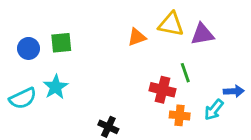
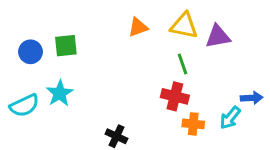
orange triangle: (137, 37) -> (138, 27), moved
green line: (185, 73) -> (183, 64), moved

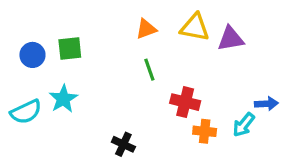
green line: (183, 64) -> (149, 70), moved

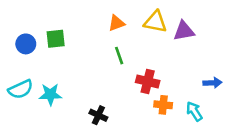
cyan star: (63, 99) -> (50, 94), moved, turned 30
cyan arrow: (244, 125) -> (194, 111), moved, turned 108

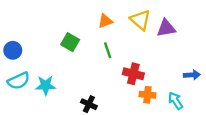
yellow triangle: (155, 22) -> (140, 20), turned 30
green square: (56, 39) -> (70, 42), moved, turned 36
blue circle: (26, 44) -> (13, 50), moved

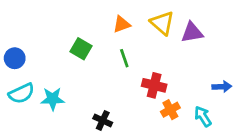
orange cross: (147, 95) -> (170, 110), turned -35

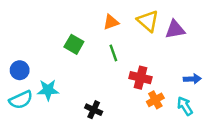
blue circle: (15, 58) -> (20, 70), moved
blue arrow: (222, 87) -> (192, 79), moved
cyan semicircle: (21, 93) -> (21, 100), moved

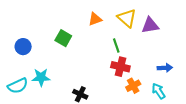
green line: (113, 53) -> (116, 46), moved
blue circle: (20, 70) -> (23, 47), moved

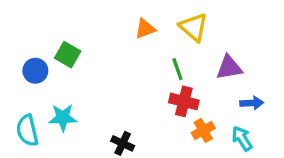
purple triangle: (150, 25) -> (229, 68), moved
green square: (63, 38) -> (68, 55), moved
cyan semicircle: (18, 86) -> (27, 130), turned 102

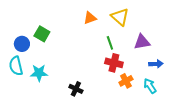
cyan semicircle: (27, 130) -> (16, 66), moved

